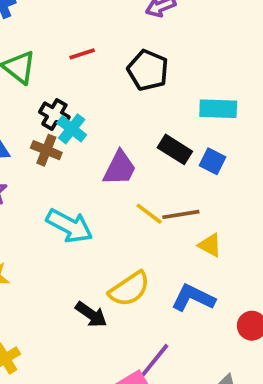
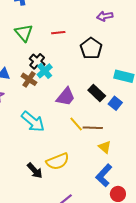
blue L-shape: (193, 298) -> (104, 175), moved, turned -85

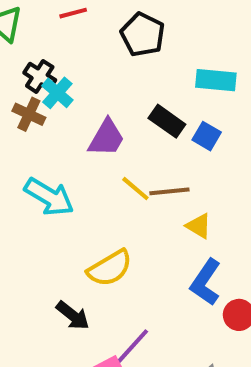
black arrow: (35, 171) -> (73, 315), moved

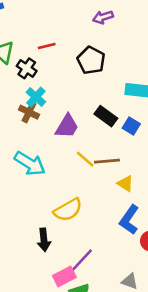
black cross: (40, 76) -> (27, 68), moved
brown cross: (29, 114) -> (29, 112), moved
black arrow: (73, 315) -> (44, 240), turned 45

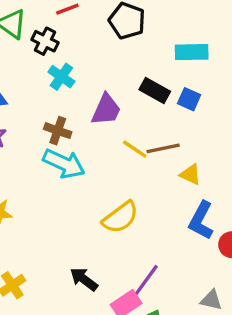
brown cross: (29, 112) -> (58, 131), moved
black arrow: (44, 240) -> (84, 279), moved, turned 140

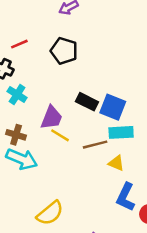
cyan rectangle: (192, 52) -> (121, 132), moved
blue square: (189, 99) -> (113, 107), size x1.5
yellow line: (135, 149) -> (60, 135), moved
yellow semicircle: (120, 217) -> (50, 213), moved

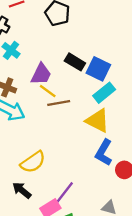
cyan rectangle: (121, 132) -> (104, 93), turned -40
brown line: (95, 145) -> (59, 103), moved
yellow triangle: (116, 163) -> (98, 121), size x1.6

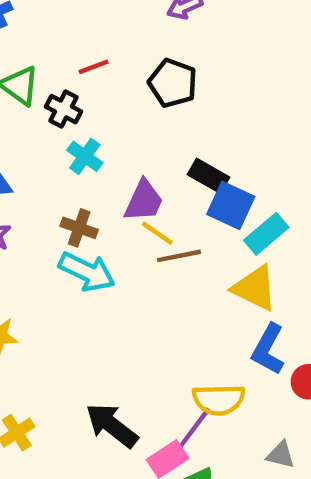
blue square: (98, 69) -> (231, 205), moved
yellow semicircle: (33, 162) -> (219, 400), moved, turned 35
black arrow: (22, 190) -> (112, 425), size x1.4

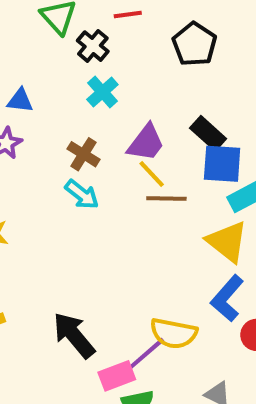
blue square: (231, 205) -> (222, 164), turned -33
cyan arrow: (87, 272) -> (82, 194), size x0.7

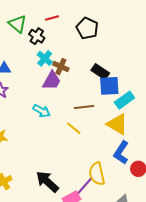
purple trapezoid: (146, 143) -> (52, 81), moved
brown cross: (83, 154) -> (61, 67), moved
yellow line: (152, 174) -> (74, 128), moved
yellow semicircle: (174, 333) -> (97, 174), turned 75

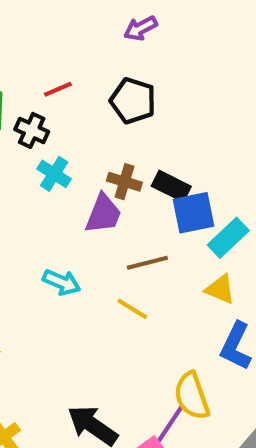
brown cross: (61, 67) -> (124, 182), moved
purple trapezoid: (52, 81) -> (103, 214), moved
yellow triangle: (117, 124) -> (220, 289), size x0.7

